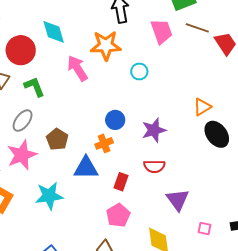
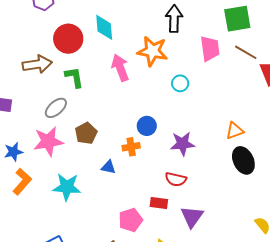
blue triangle: (86, 168) -> (108, 167), size x0.6
red rectangle: (121, 182) -> (159, 203), moved, turned 66

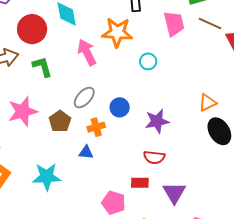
gray ellipse: (56, 108) -> (84, 97), moved
pink star: (48, 141) -> (23, 111), moved
orange cross: (131, 147) -> (96, 127), moved
pink pentagon: (131, 220) -> (114, 203), turned -30

